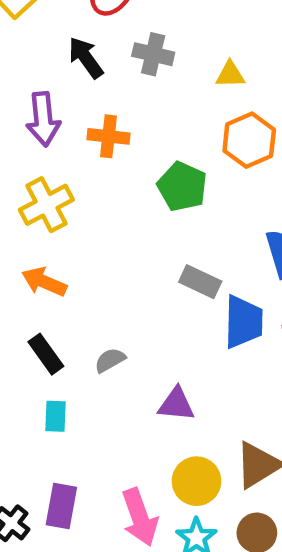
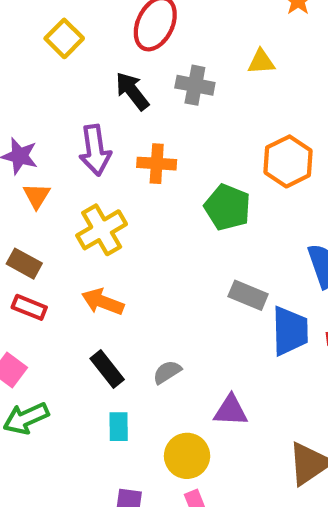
yellow triangle: (230, 75) -> (261, 62), moved
yellow circle: (197, 481) -> (187, 456), moved

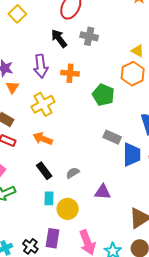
yellow square: (64, 38) -> (17, 14), moved
yellow triangle: (261, 62) -> (138, 51), moved, turned 32
yellow circle: (187, 456) -> (68, 209), moved

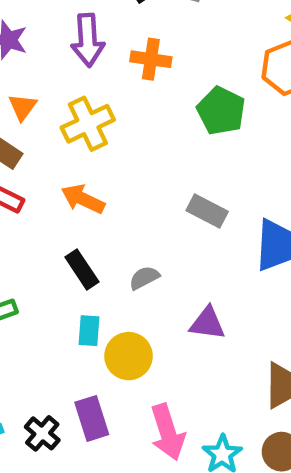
orange triangle: (12, 87) -> (23, 107), moved
gray rectangle: (112, 137) -> (207, 211), moved
purple rectangle: (52, 238) -> (92, 418), turned -30

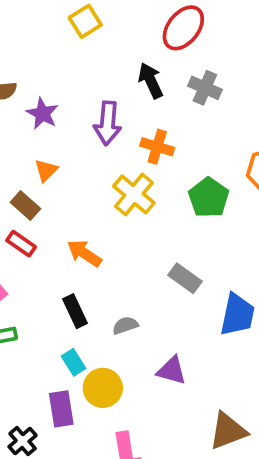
yellow cross: (88, 124) -> (134, 194), moved, turned -33
cyan rectangle: (89, 331) -> (73, 362), turned -45
purple rectangle: (92, 418) -> (61, 409), moved

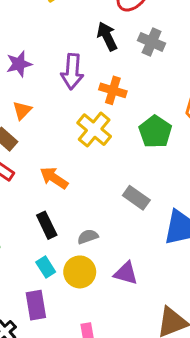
purple star: (42, 114) -> (19, 64), turned 30
yellow circle: (103, 388) -> (80, 272), moved

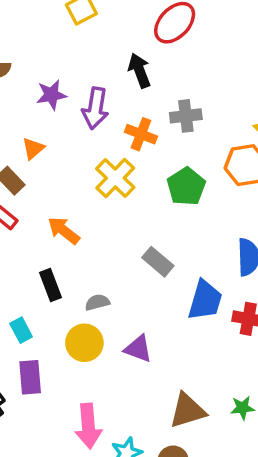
gray cross: (152, 42) -> (186, 116), moved, turned -35
purple star: (19, 64) -> (51, 95), moved
cyan rectangle: (46, 267) -> (21, 330), moved

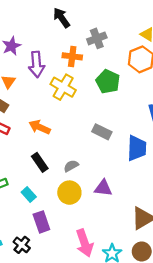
purple arrow: (95, 108) -> (37, 64), moved

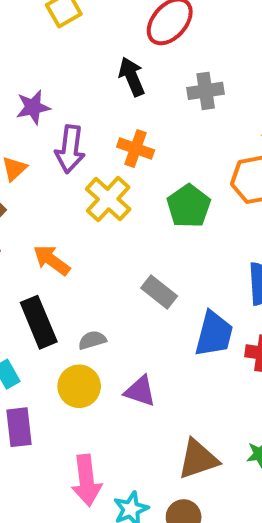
gray cross: (97, 38) -> (206, 91), moved
black rectangle: (40, 162) -> (39, 322), size x1.4

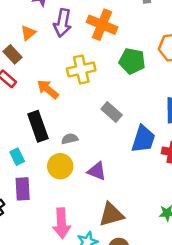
orange cross: (136, 149) -> (102, 25), size x1.4
yellow cross: (108, 199) -> (81, 69), moved, turned 32
green pentagon: (189, 206) -> (132, 61), turned -30
brown triangle: (198, 459) -> (111, 215), moved

